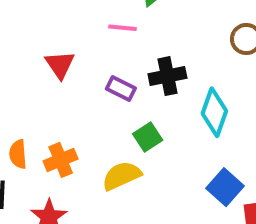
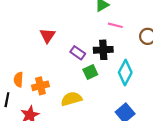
pink line: (123, 28) -> (115, 25), moved
green square: (148, 137) -> (90, 72), moved

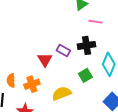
red triangle: (47, 36) -> (45, 60), moved
green square: (90, 72) -> (85, 75), moved

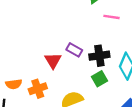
black cross: (86, 45) -> (99, 56), moved
orange semicircle: (11, 80) -> (14, 84), turned -96

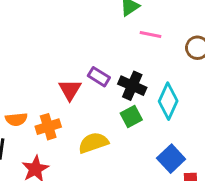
black cross: (99, 56) -> (132, 86), turned 30

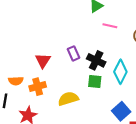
purple rectangle: (99, 77) -> (73, 53), turned 32
red triangle: (70, 90) -> (43, 60), moved
green square: (131, 117) -> (95, 82), turned 32

